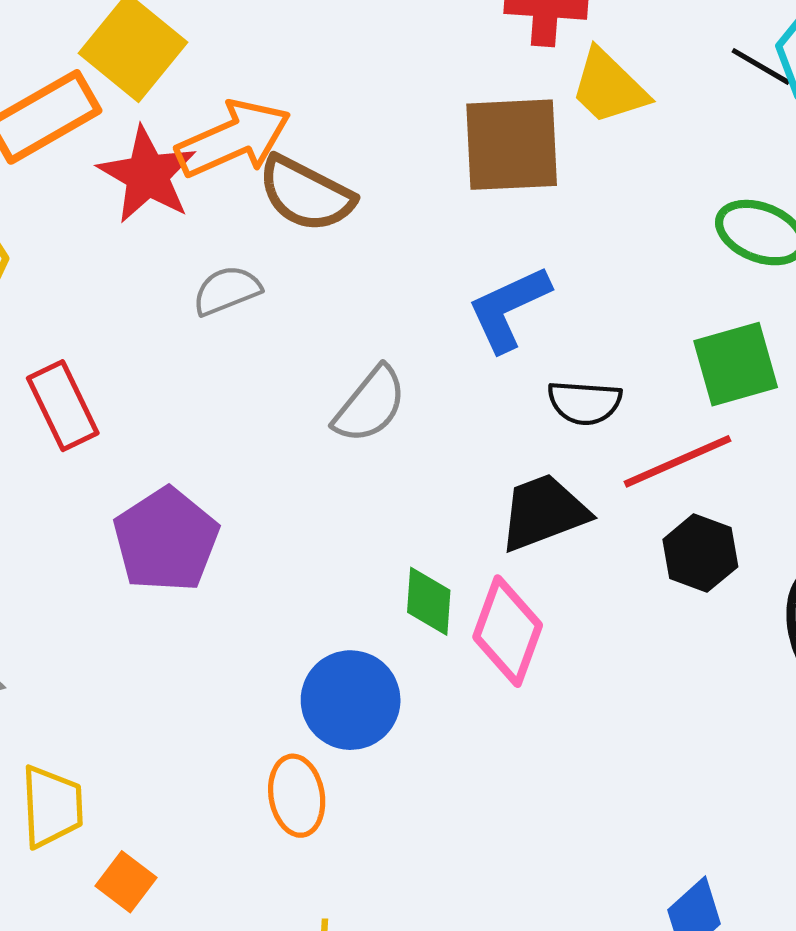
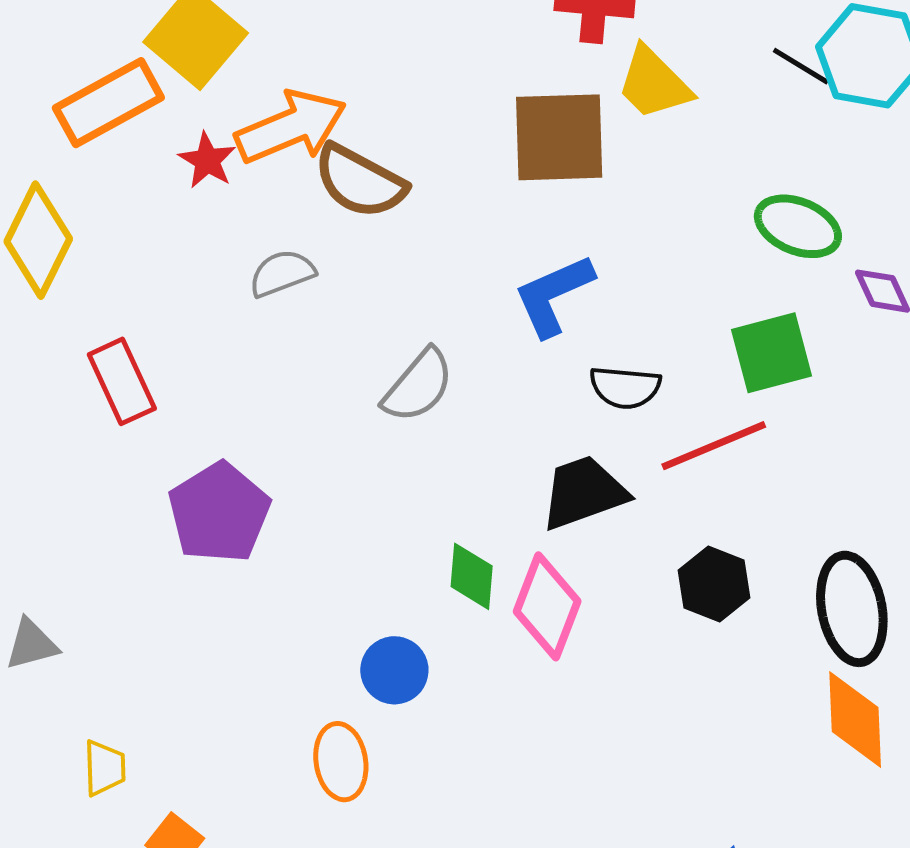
red star: (147, 175) -> (207, 160), size x0.6
black hexagon: (700, 553) -> (714, 584), moved
blue circle: (351, 700) -> (394, 670), size x0.7
yellow trapezoid: (52, 807) -> (105, 768), size x0.7

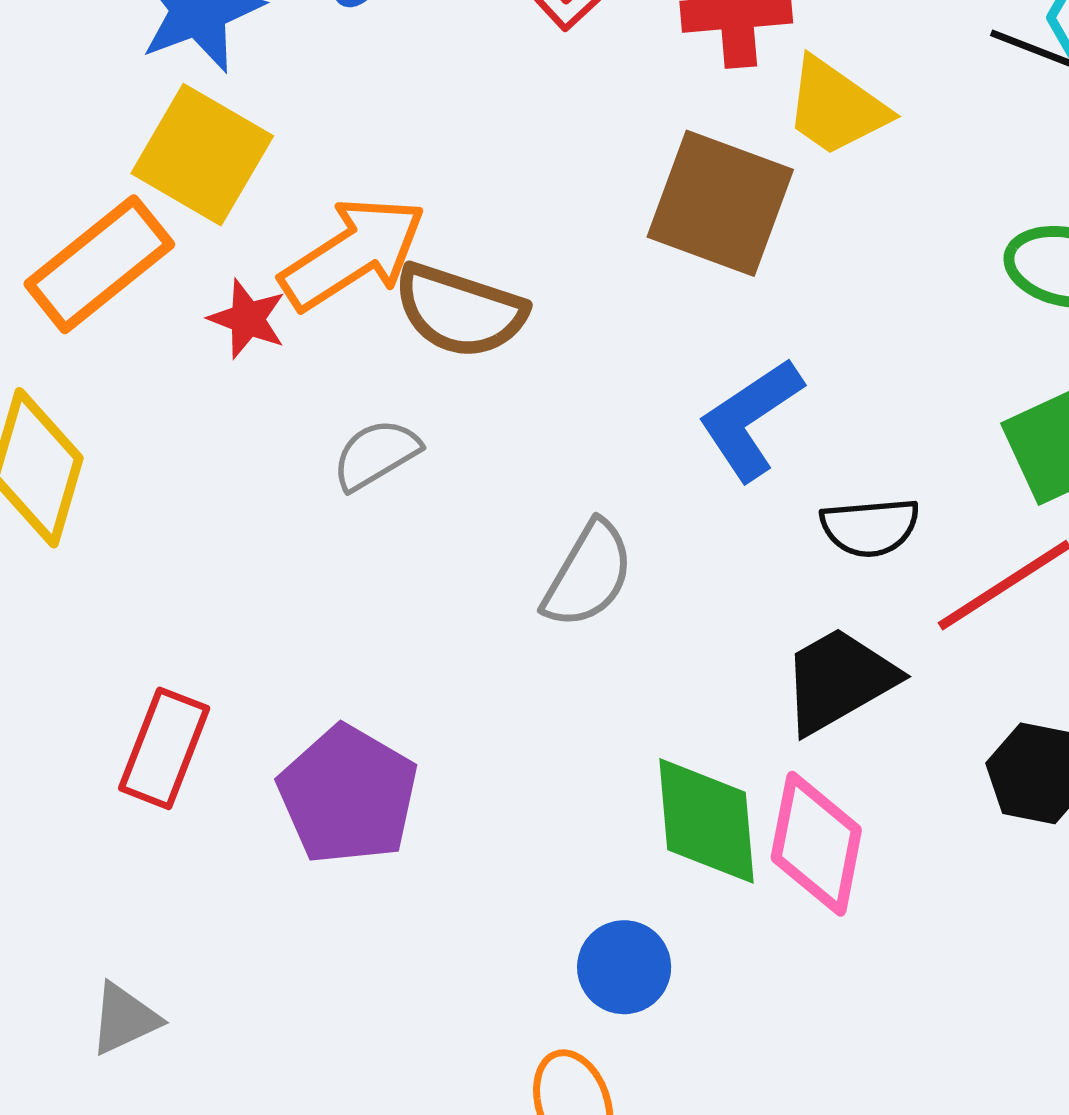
brown square: (559, 137) -> (720, 203), turned 32
red rectangle: (122, 381) -> (164, 748), moved, turned 56
green diamond: (472, 576) -> (707, 821), size x1.5

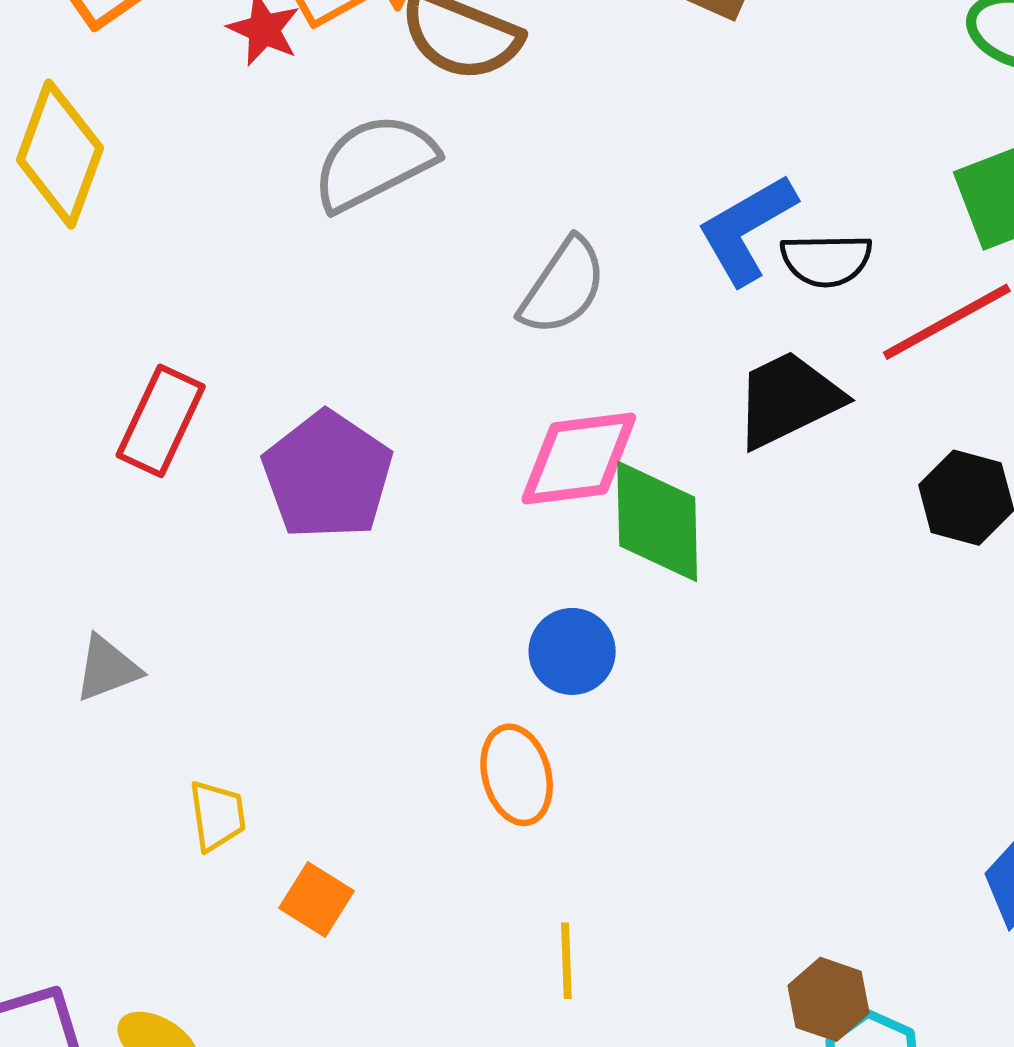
blue L-shape: (751, 419) -> (747, 229), moved
gray semicircle: (376, 454) -> (374, 162), size x1.5
pink diamond: (816, 844) -> (579, 459), moved, turned 68

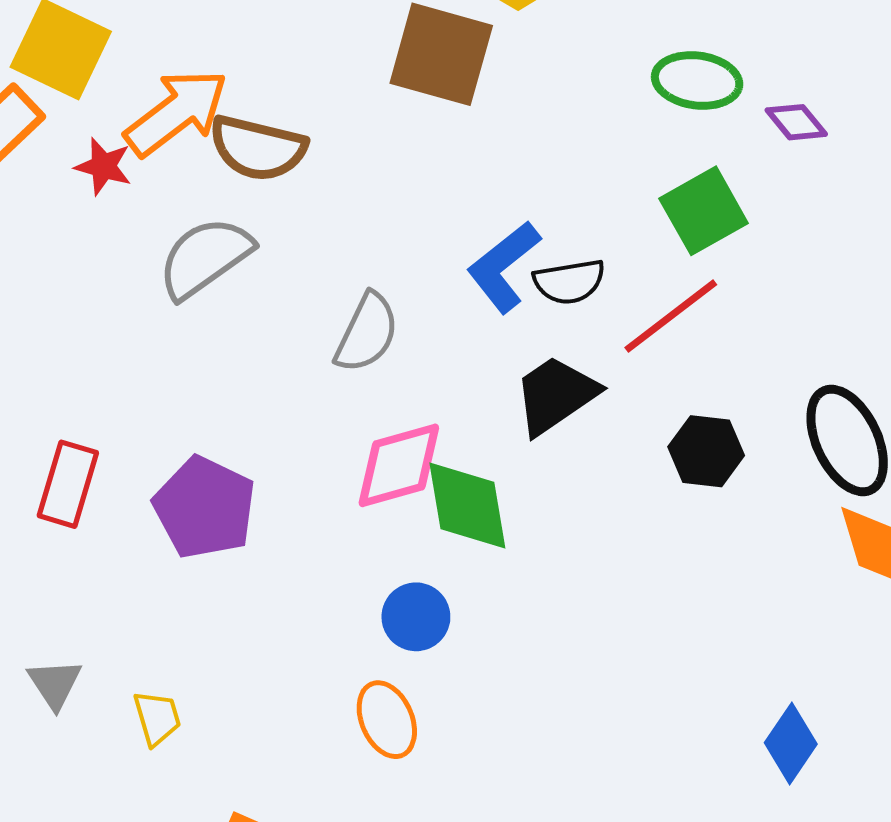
gray triangle: (107, 668) -> (55, 684), turned -34
yellow trapezoid: (217, 816) -> (157, 718), moved

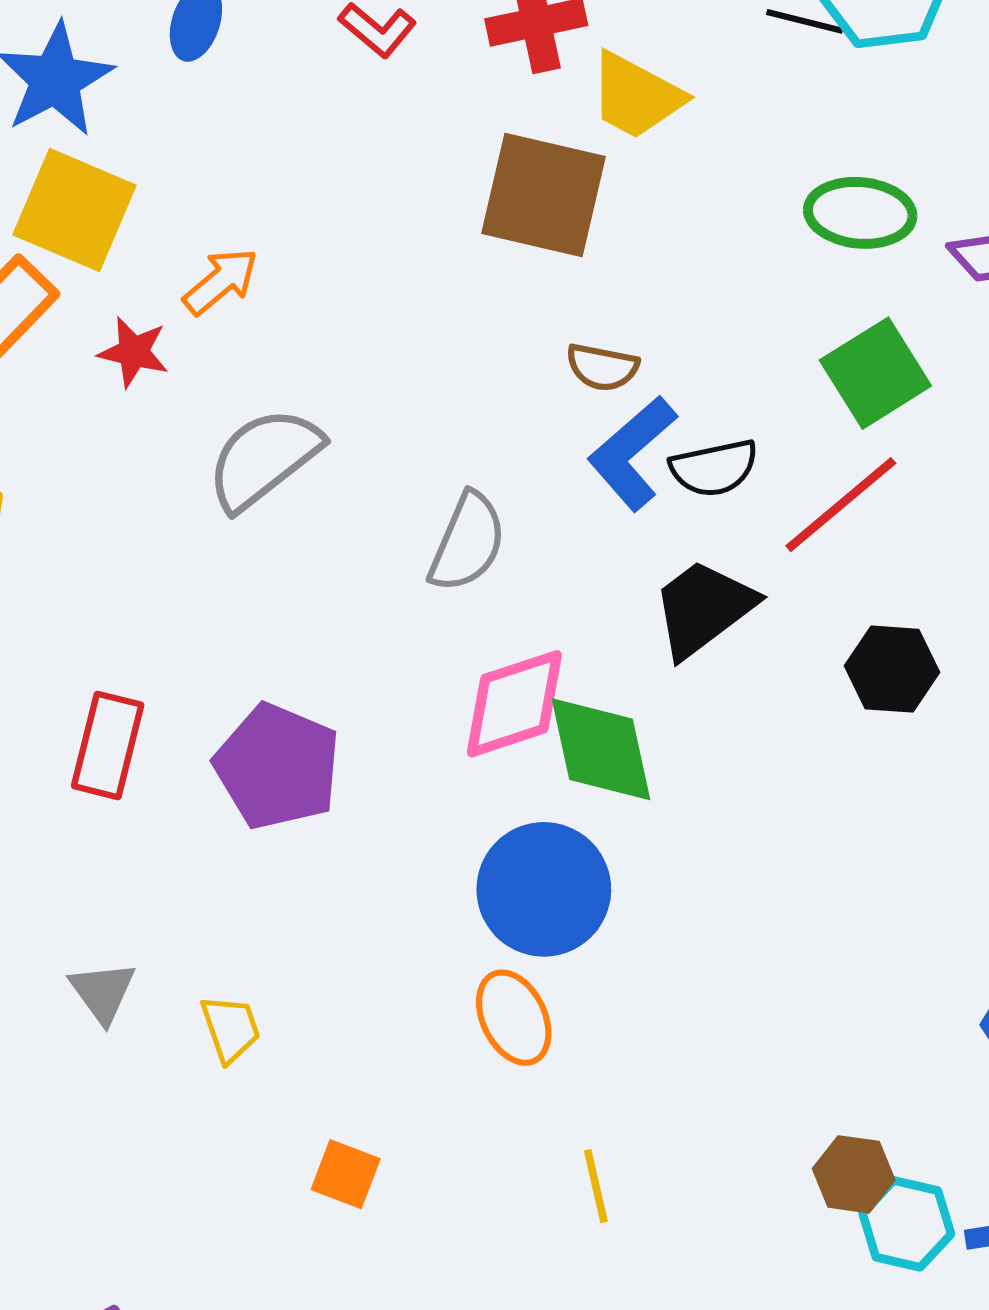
orange arrow: (177, 112) -> (221, 281), size x0.6
brown semicircle: (258, 148) -> (602, 367), moved, size x0.6
blue circle: (416, 617) -> (544, 889), size x1.6

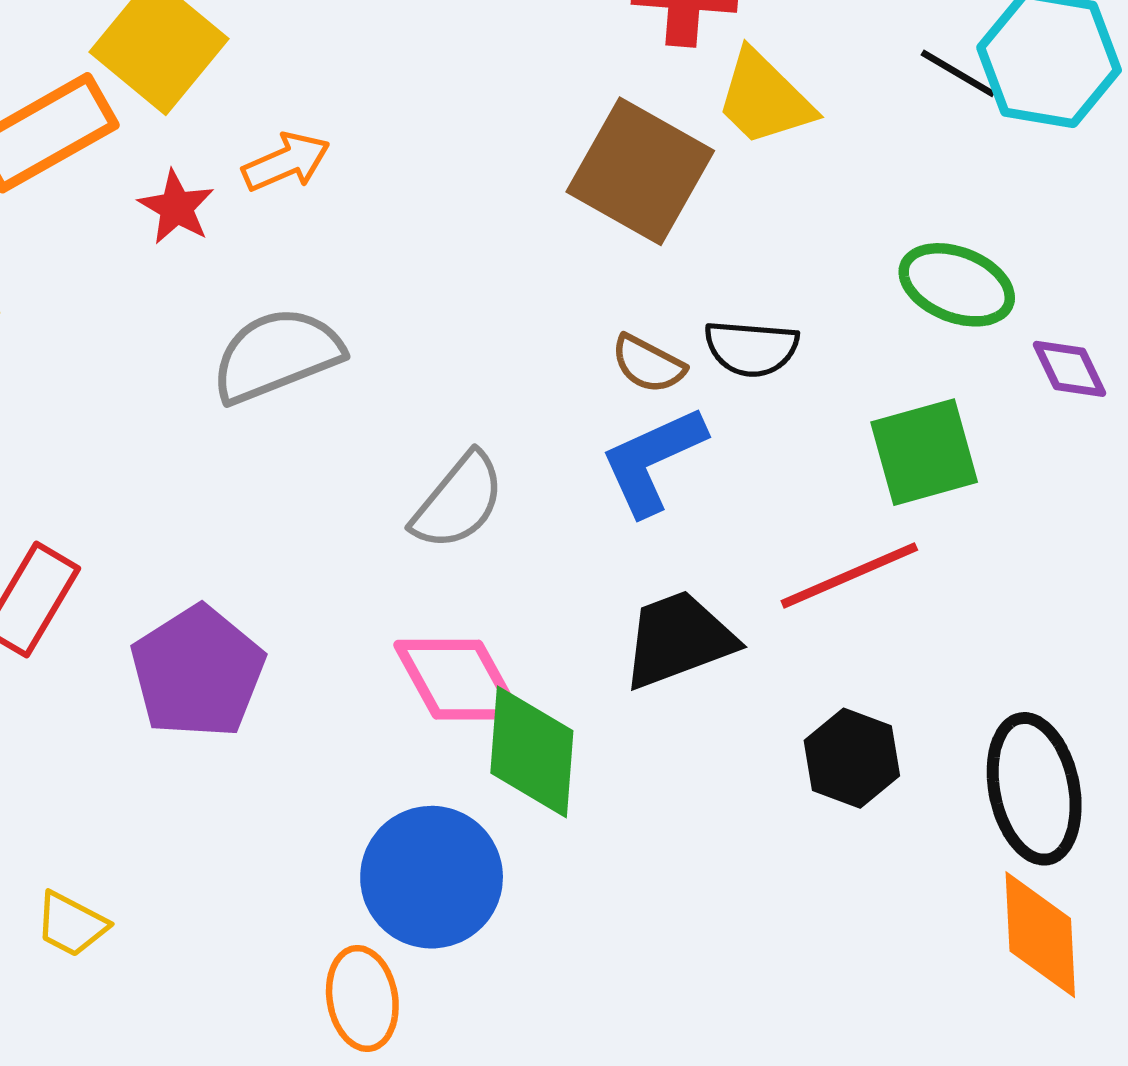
black semicircle: (714, 468) -> (751, 348), moved
pink diamond: (514, 704) -> (458, 680), turned 63
yellow trapezoid: (231, 1028) -> (71, 924), turned 120

